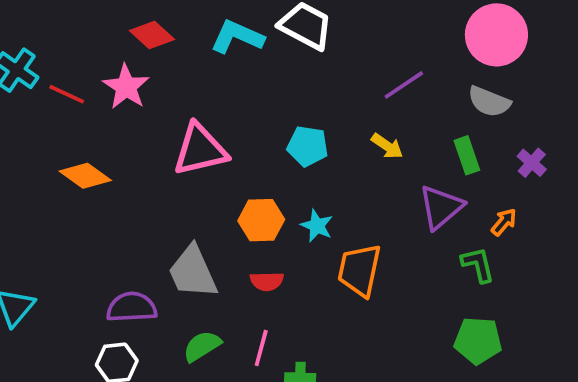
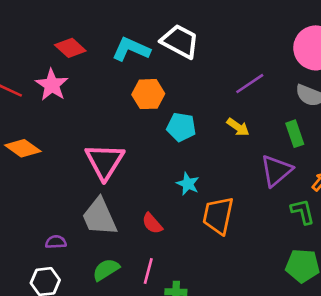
pink triangle: (200, 150) -> (105, 161), moved, turned -45
orange hexagon: (261, 220) -> (148, 94), moved
red semicircle: (267, 281) -> (152, 223), turned 50
purple semicircle: (132, 307) -> (56, 242), size x0.6

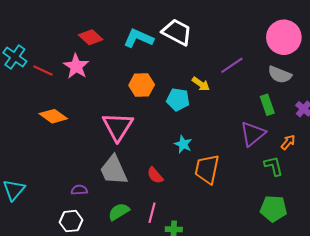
orange hexagon: (148, 94) -> (142, 85), moved
yellow arrow: (238, 127) -> (201, 84), moved

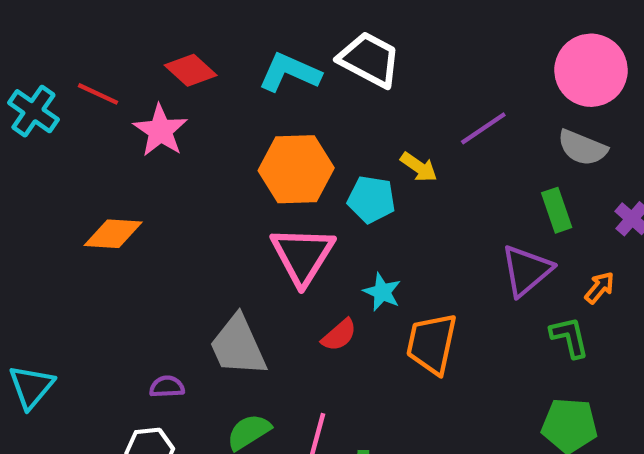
red line: (43, 70) -> (98, 94), moved
orange hexagon: (142, 85) -> (296, 169), size x1.4
orange diamond: (53, 116) -> (113, 234), turned -32
pink triangle: (118, 127) -> (303, 255), moved
red semicircle: (155, 175) -> (339, 335), moved, turned -90

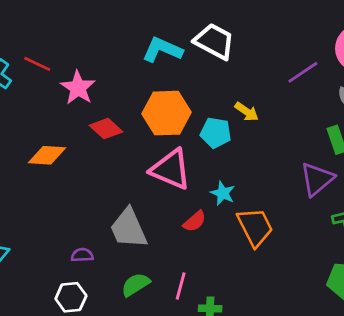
red diamond: (191, 70) -> (106, 129), moved
purple line: (483, 128) -> (303, 72), moved
pink triangle: (303, 255) -> (171, 169), turned -39
orange trapezoid: (432, 344) -> (255, 227), turned 141

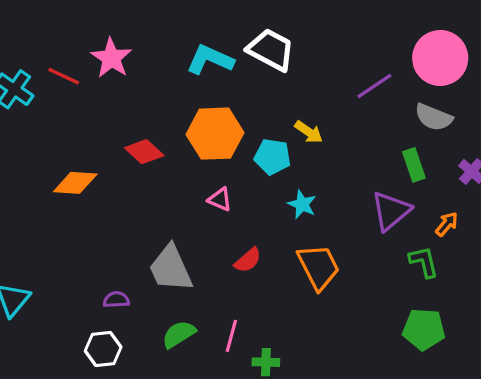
pink star: (78, 88) -> (111, 58), moved
pink triangle: (171, 169) -> (220, 199), size x0.5
cyan star: (223, 193) -> (302, 204), moved

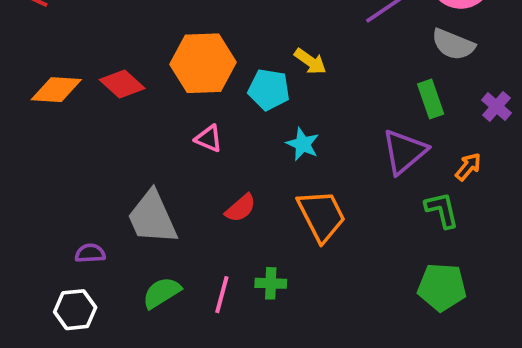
orange diamond: (75, 183) -> (56, 90), moved
green cross: (266, 362) -> (271, 283), moved

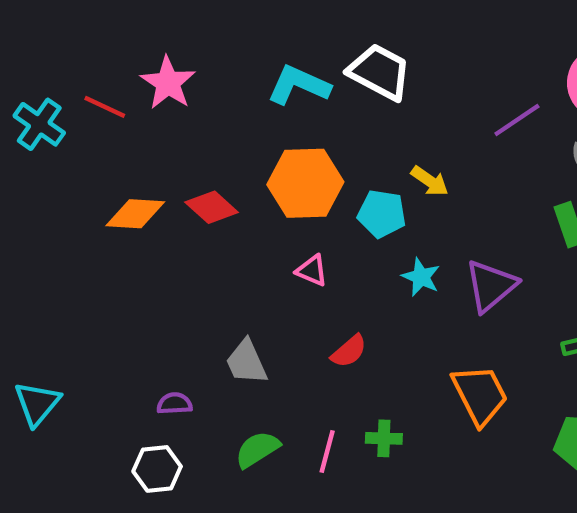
purple triangle: (404, 152) -> (491, 286), moved
orange trapezoid: (322, 216) -> (480, 395), moved
gray trapezoid: (152, 217) -> (246, 362), size x0.7

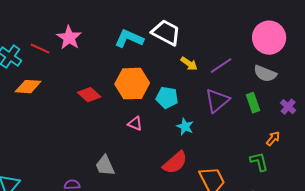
purple line: (517, 120) -> (221, 66), moved
yellow arrow: (430, 181) -> (189, 64), moved
orange diamond: (135, 214) -> (28, 87), moved
purple triangle: (491, 286) -> (217, 101), moved
red semicircle: (349, 351) -> (175, 163), moved, size x1.5

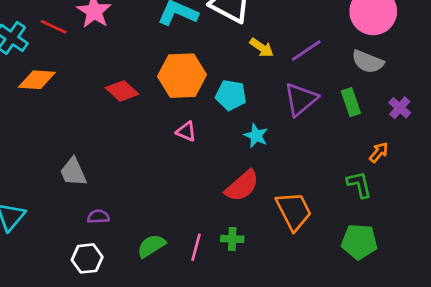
gray trapezoid: (105, 166) -> (73, 172), moved

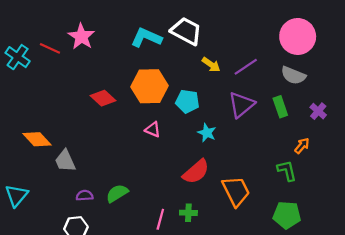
orange diamond: (37, 80) -> (37, 139), moved, turned 44
green semicircle: (151, 246) -> (117, 193), moved

